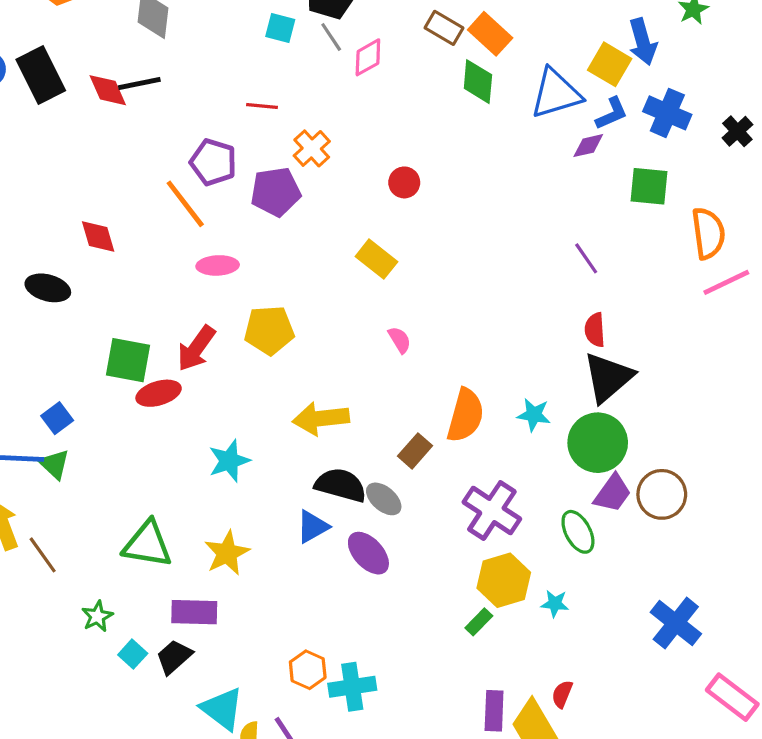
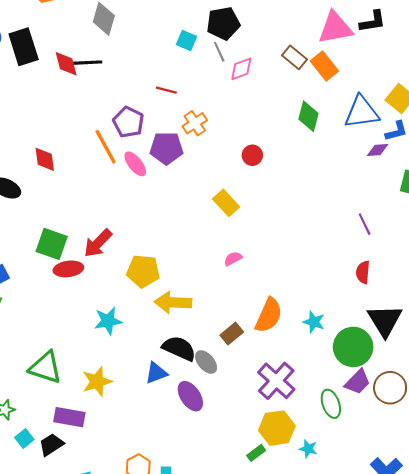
green diamond: (478, 82) -> (308, 116), moved
pink ellipse: (218, 265) -> (135, 164), moved, turned 45
yellow pentagon: (269, 330) -> (143, 271), moved
pink semicircle: (400, 340) -> (233, 259), turned -96
black triangle: (608, 377) -> (385, 320), moved, turned -30

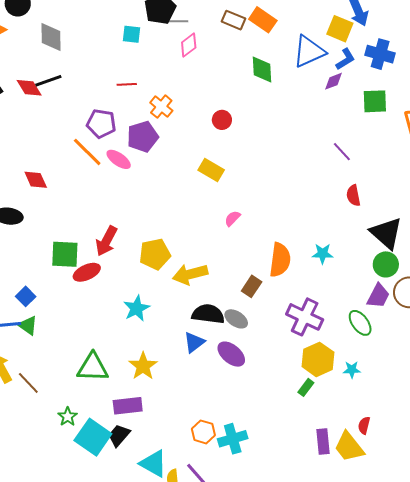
gray line: (219, 52) -> (178, 21), moved, turned -48
green circle: (353, 347) -> (386, 264), moved, size x0.7
cyan square: (24, 438) -> (93, 437), size x2.0

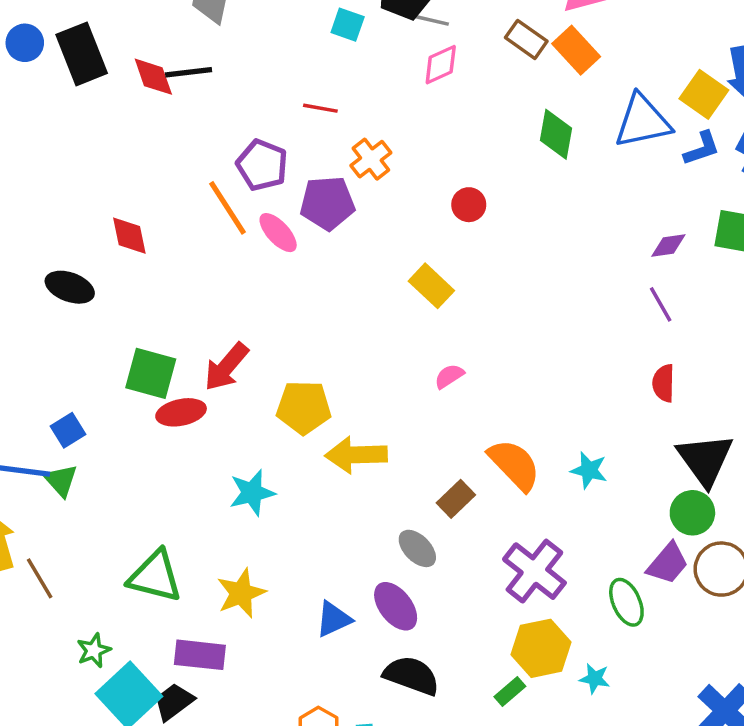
purple diamond: (333, 81) -> (668, 246), moved
orange semicircle: (280, 260) -> (514, 465), turned -64
black semicircle: (208, 314) -> (411, 676), moved
blue triangle: (194, 342) -> (334, 619), moved

